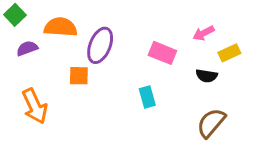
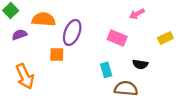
pink arrow: (204, 33) -> (137, 14), moved
black semicircle: (207, 76) -> (140, 64), moved
brown semicircle: (211, 123) -> (126, 88), moved, turned 55

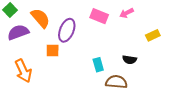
orange semicircle: (44, 19) -> (40, 18), turned 45
purple semicircle: (19, 35) -> (18, 32), size x1.5
pink rectangle: (117, 38) -> (99, 16), moved

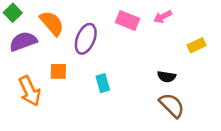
orange square: (53, 50) -> (58, 71), moved
cyan rectangle: (98, 65) -> (103, 83), moved
brown semicircle: (116, 82) -> (172, 105), moved, turned 40

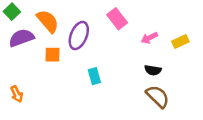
pink arrow: (163, 17) -> (149, 38), moved
pink rectangle: (127, 21) -> (117, 19), turned 30
orange square: (58, 71) -> (52, 55), moved
orange arrow: (30, 91) -> (17, 94), moved, size x0.6

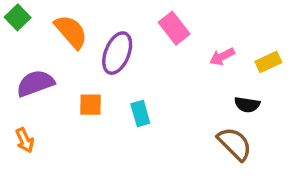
purple semicircle: (21, 38) -> (35, 83), moved
orange square: (52, 55) -> (91, 105), moved
black semicircle: (153, 70) -> (247, 105), moved

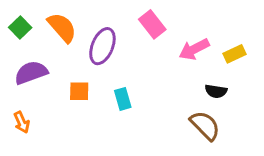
green square: (18, 17) -> (20, 27), moved
pink arrow: (222, 57) -> (194, 49), size x1.4

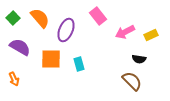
purple semicircle: (31, 73) -> (20, 47), turned 50
orange square: (79, 91) -> (51, 59), size x1.5

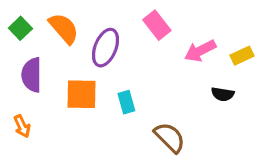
purple semicircle: (20, 47) -> (32, 75), turned -120
brown semicircle: (132, 81) -> (170, 137), moved

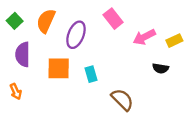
orange semicircle: (64, 28) -> (46, 21), turned -115

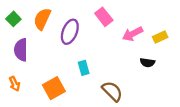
orange square: (59, 68) -> (54, 88), moved, turned -30

